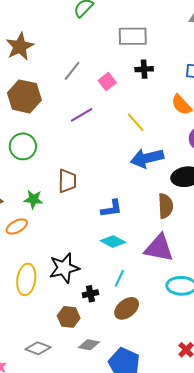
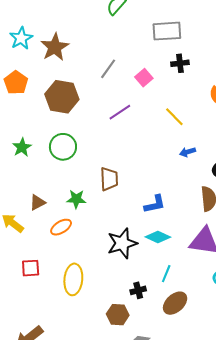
blue arrow: (147, 158) -> (188, 152), size x0.5
black star: (64, 268) -> (122, 243), moved

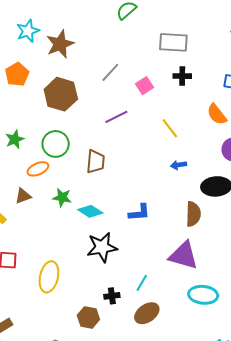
brown trapezoid: (109, 179) -> (96, 162), moved
orange ellipse: (61, 227) -> (38, 169), moved
cyan diamond: (158, 237) -> (90, 211), moved

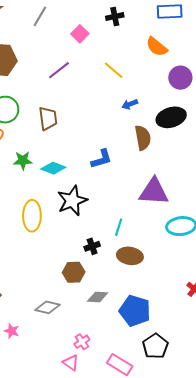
gray line: (110, 72) -> (40, 16), moved
brown semicircle: (193, 214) -> (143, 138), moved
yellow ellipse: (49, 277) -> (32, 216), moved
brown ellipse: (147, 313) -> (130, 256), turned 55

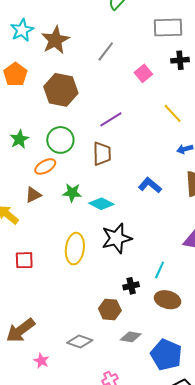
purple line: (59, 70) -> (111, 119), moved
blue L-shape: (101, 159) -> (150, 185), moved, turned -130

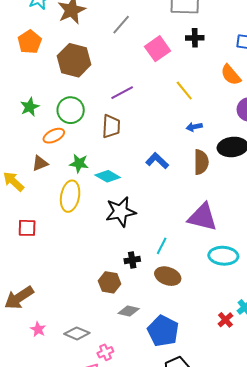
pink square: (143, 73) -> (157, 49), size x1.4
yellow ellipse: (75, 249) -> (70, 196), moved
gray diamond: (80, 341) -> (77, 333), moved

